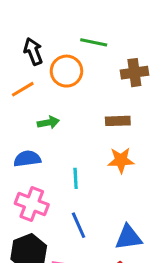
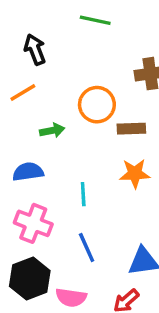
green line: (94, 42) -> (95, 20), moved
orange circle: (66, 71) -> (97, 105), moved

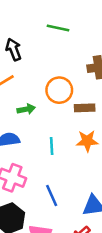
cyan line: (83, 194) -> (52, 146), moved

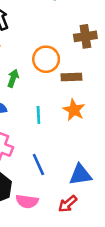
green arrow: (26, 109) -> (13, 78), turned -60
orange star: (87, 141) -> (74, 110), turned 30

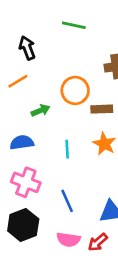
green arrow: (13, 78) -> (40, 110), turned 48
pink semicircle: (27, 201) -> (68, 240), moved

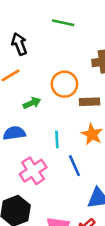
pink cross: (26, 182) -> (33, 171), moved, turned 36
blue line: (67, 201) -> (74, 166), moved

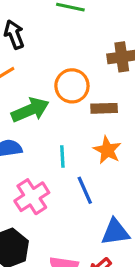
green arrow: (32, 103) -> (30, 110), size x1.6

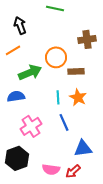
cyan line: (62, 157) -> (58, 97), moved

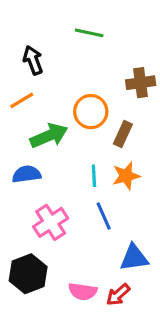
brown rectangle: (76, 71) -> (123, 134), turned -63
orange star: (78, 97) -> (126, 176), turned 30

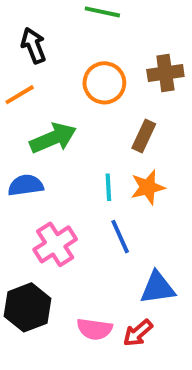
orange circle: (91, 112) -> (104, 83), moved

